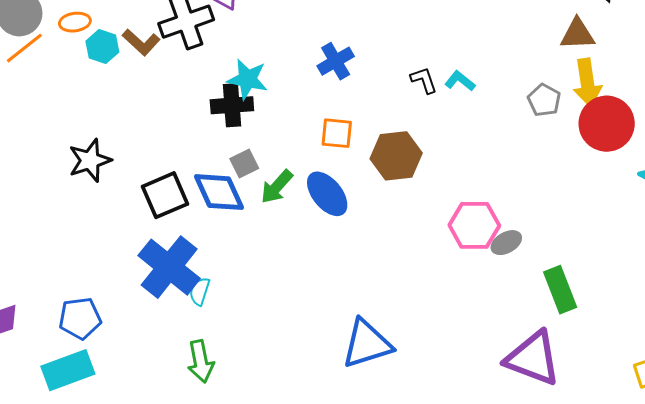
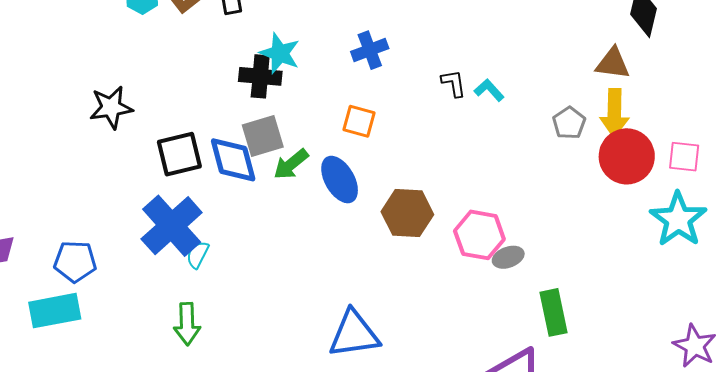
brown hexagon: (396, 156) -> (407, 213), moved
gray square: (244, 164) -> (263, 136), size x1.5

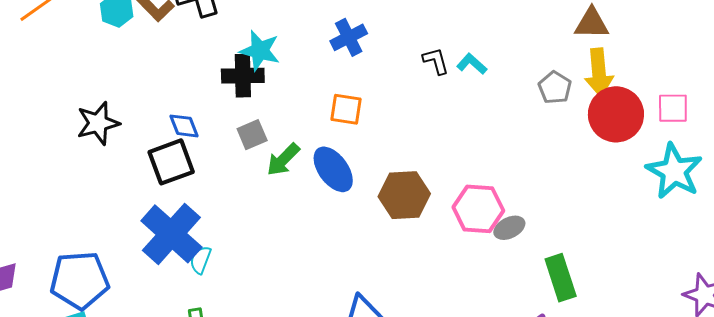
gray square: (263, 136) -> (252, 135), size x0.7
blue diamond: (233, 160) -> (184, 126), moved, size x0.6
blue pentagon: (75, 261) -> (80, 280), size x1.4

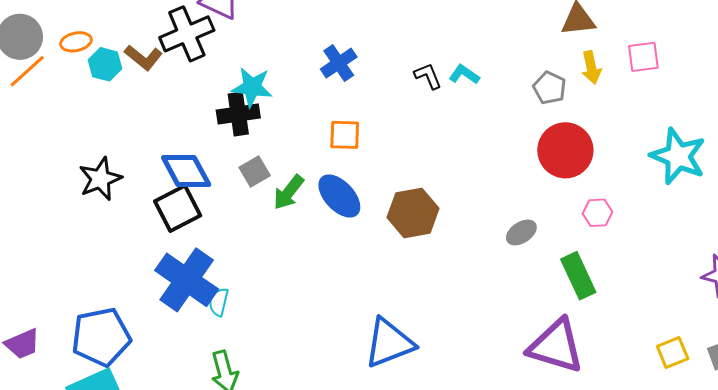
yellow arrow: (599, 72) -> (591, 67), size x0.7
pink square: (673, 108) -> (643, 57), moved
red circle: (616, 114) -> (565, 150), moved
blue diamond: (184, 126) -> (186, 171), size x1.6
pink hexagon: (478, 209) -> (598, 213), moved, size x0.6

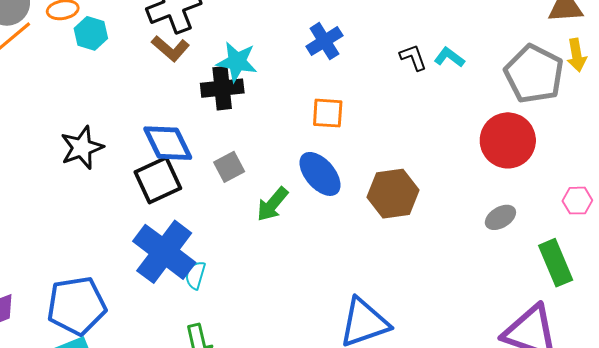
brown L-shape: (143, 57) -> (171, 48), moved
gray pentagon: (549, 88) -> (534, 74), size x1.8
red circle: (565, 150) -> (508, 140), moved
gray square: (255, 171) -> (229, 167), moved
green arrow: (289, 192) -> (272, 204), moved

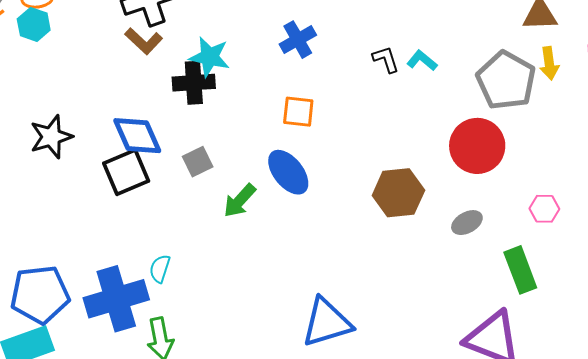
cyan hexagon: (91, 33) -> (34, 24), moved
brown hexagon: (393, 194) -> (398, 193), moved
blue cross: (164, 252) -> (116, 299), moved, turned 34

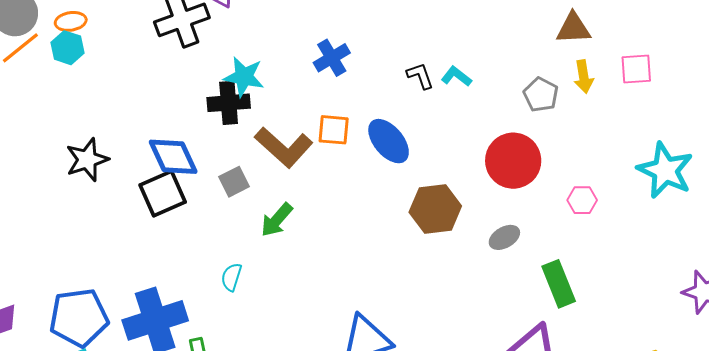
brown L-shape: (144, 41) -> (284, 147), moved, size x1.5
gray pentagon: (506, 80) -> (541, 95), size x0.6
blue ellipse: (288, 172) -> (389, 141), moved
pink hexagon: (544, 209) -> (582, 200), moved
cyan semicircle: (160, 269) -> (231, 277), moved

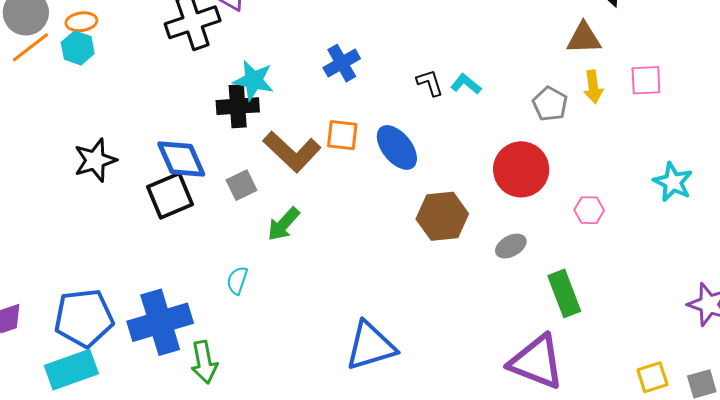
cyan star: (665, 170) -> (673, 182), size x0.7

